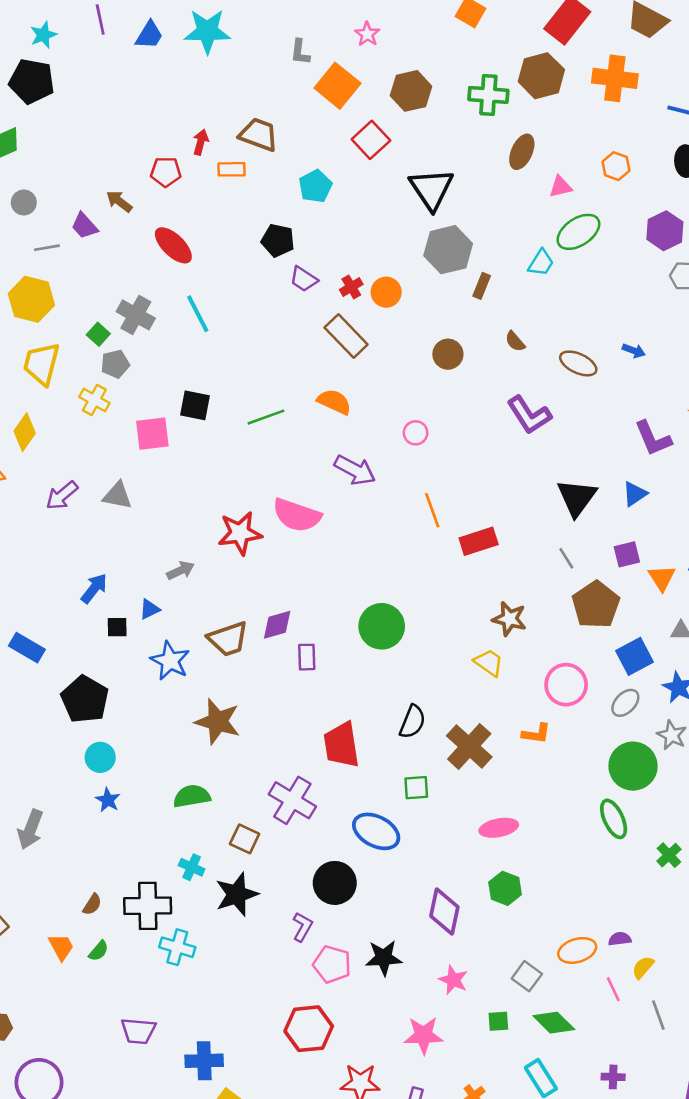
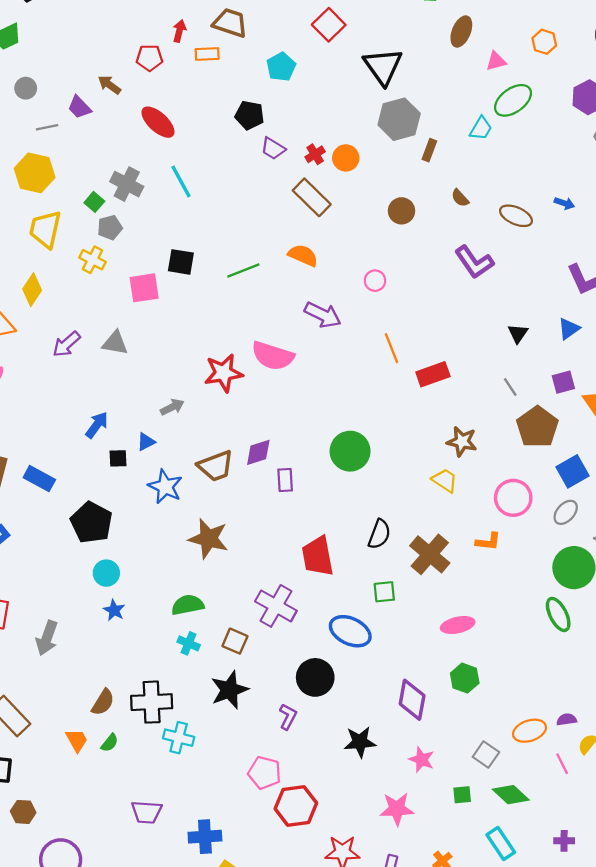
black triangle: (577, 498) -> (518, 334), size x0.6
cyan cross: (192, 867) -> (189, 643), moved
brown semicircle: (92, 904) -> (103, 702), size x1.4
pink pentagon: (332, 964) -> (264, 773), moved

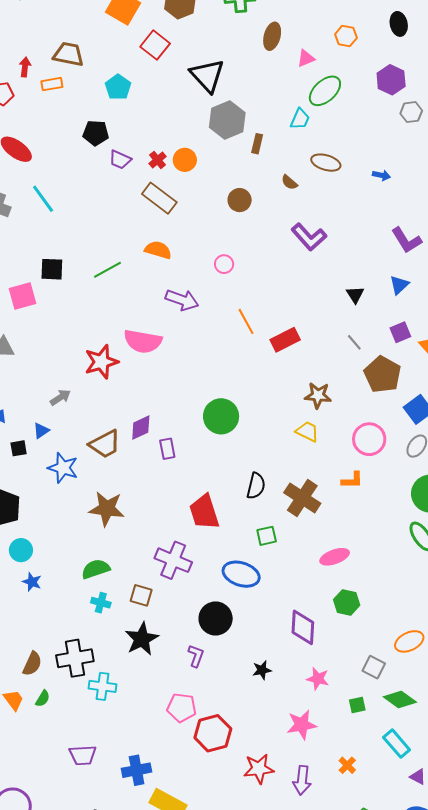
brown ellipse: (516, 216) -> (326, 163), moved
black star: (360, 742) -> (262, 670), size x0.7

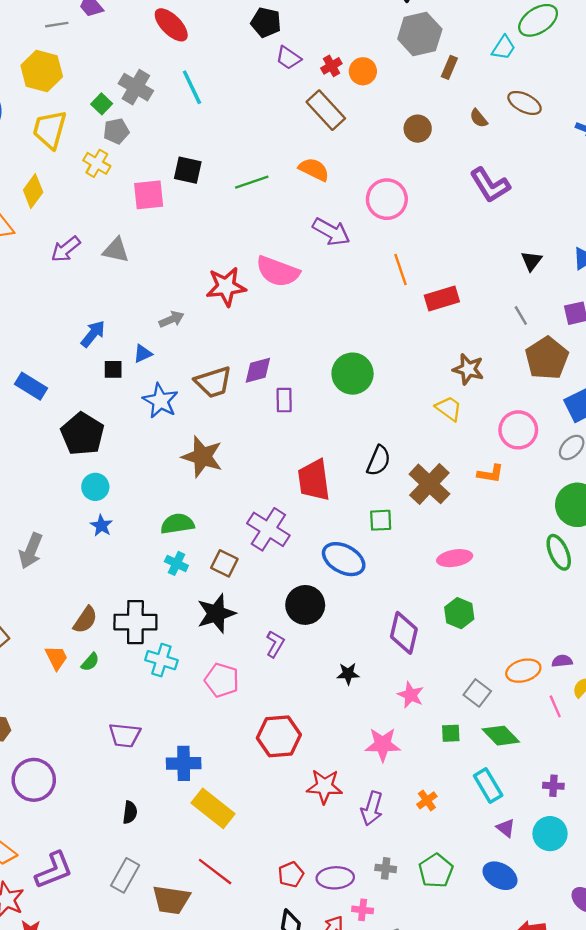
pink circle: (224, 264) -> (387, 199), size x1.8
pink pentagon: (182, 708) -> (222, 680), moved

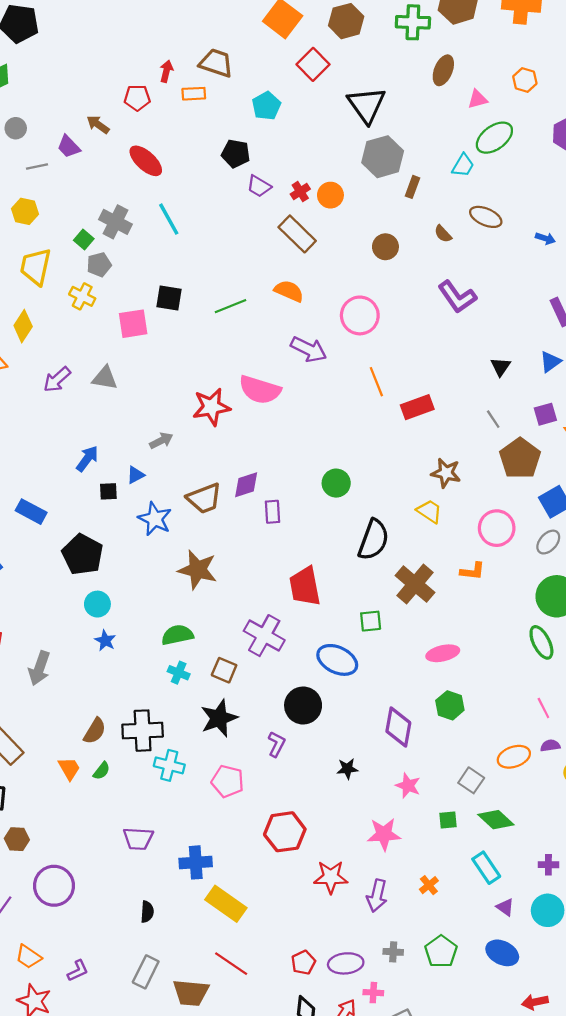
yellow hexagon: (42, 71) -> (25, 211), size x0.7
green circle: (353, 374) -> (336, 483), size x0.7
black semicircle: (379, 461) -> (374, 540), moved, size x1.4
pink line: (555, 706) -> (543, 708), moved
purple L-shape: (54, 870) -> (78, 971), size x0.6

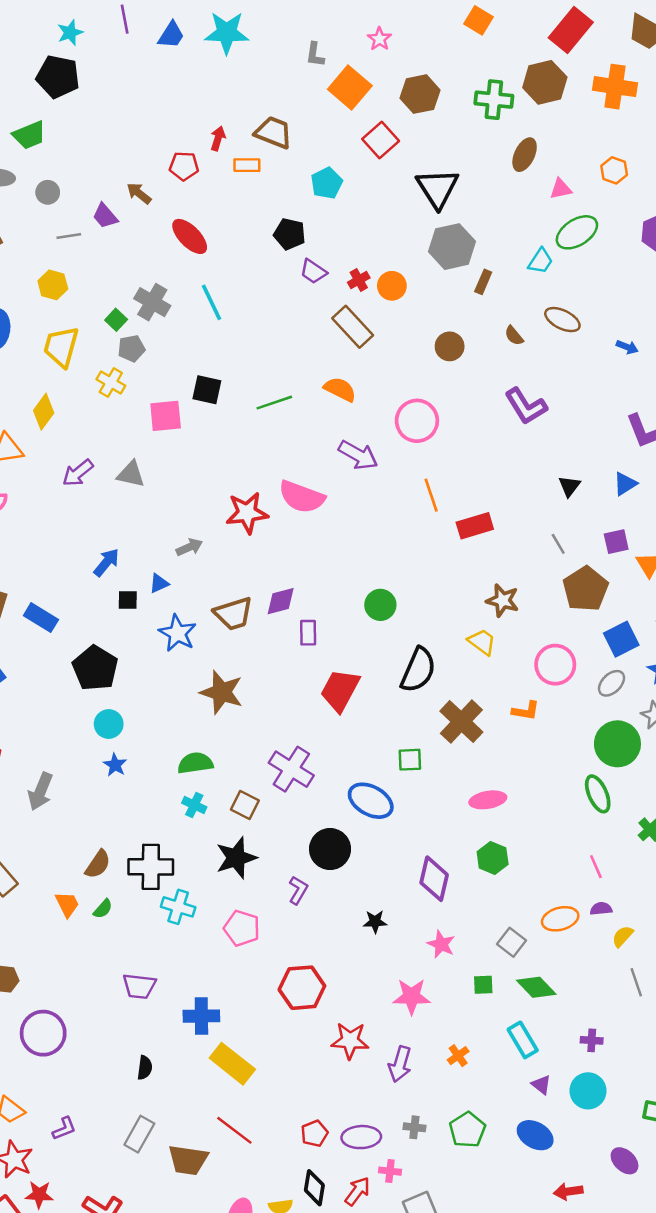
red trapezoid: (305, 586) -> (340, 690), moved, turned 36

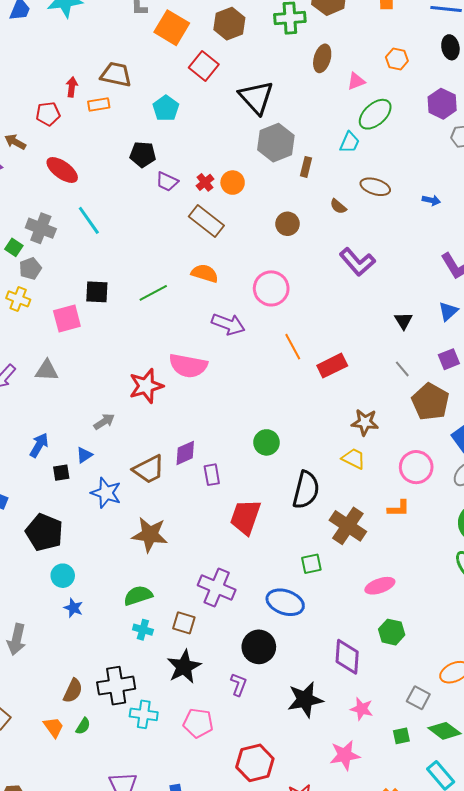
black star: (375, 922) -> (305, 700), size x1.8

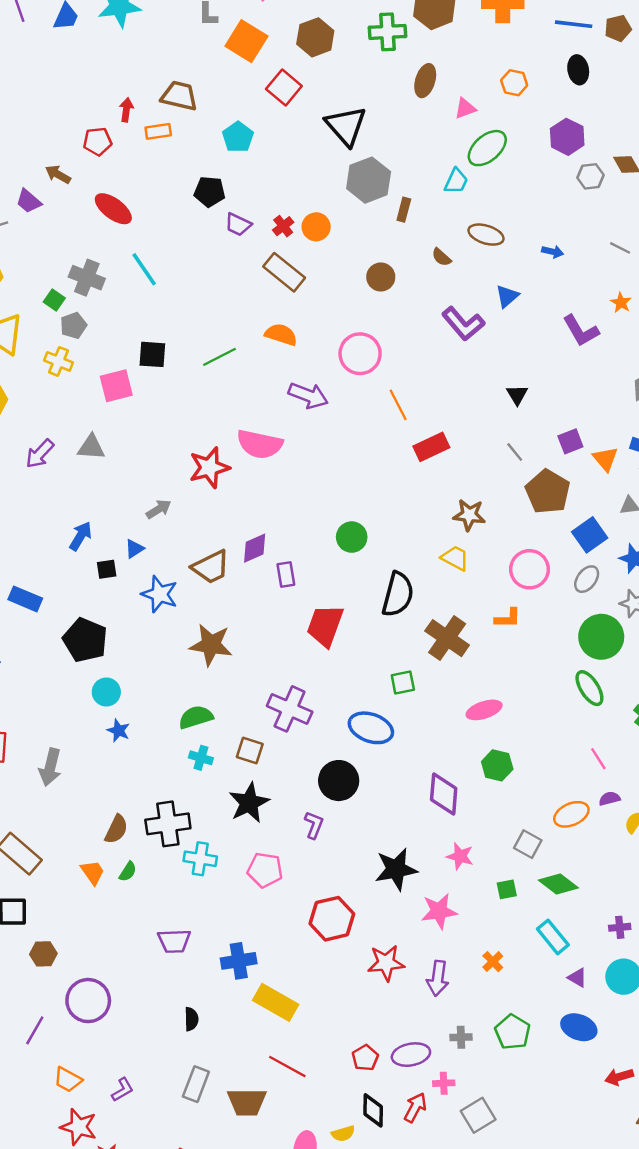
blue triangle: (448, 311) -> (507, 296), moved
orange line: (293, 347) -> (398, 405), moved
black star: (305, 700) -> (396, 869), moved

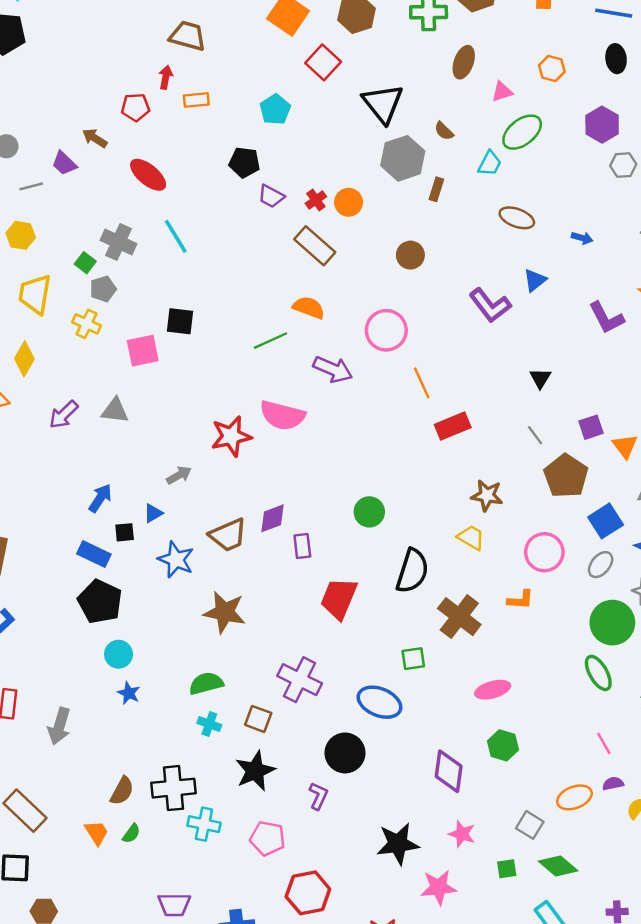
brown trapezoid: (179, 96) -> (188, 36), moved
brown semicircle: (441, 257) -> (444, 131), moved
green line: (220, 357) -> (270, 341), moved
blue rectangle: (25, 599) -> (94, 554), moved
red hexagon: (332, 919) -> (308, 893), moved

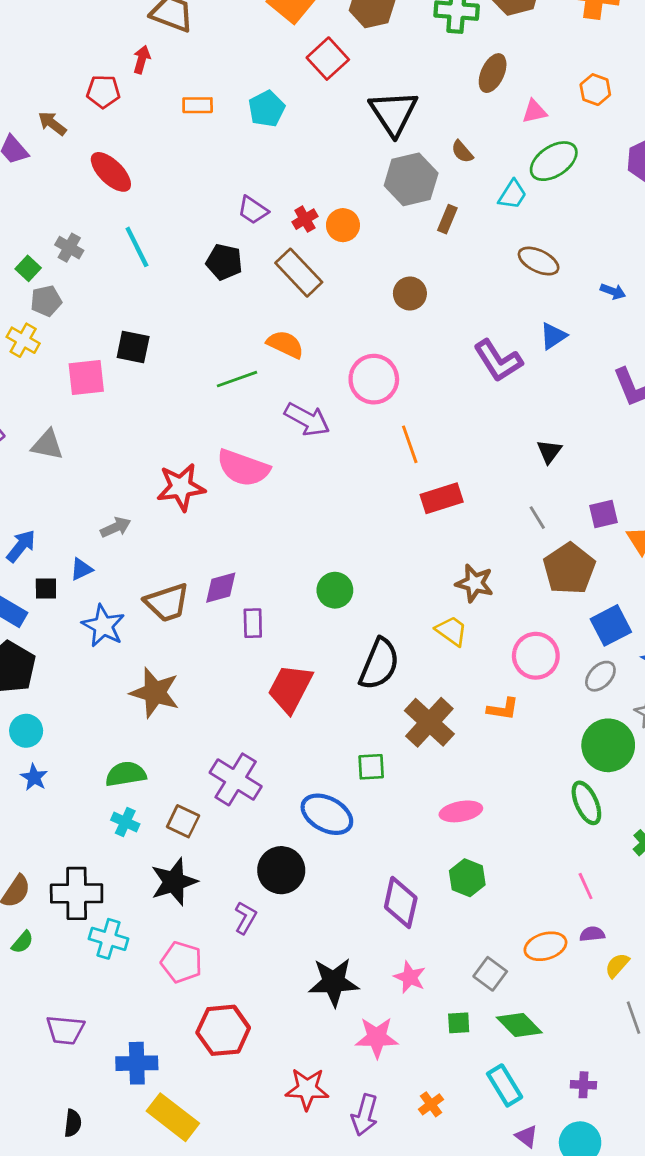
orange rectangle: (196, 100) -> (198, 105), moved
black pentagon: (244, 162) -> (224, 262), moved
gray cross: (119, 242) -> (69, 248), size x0.7

